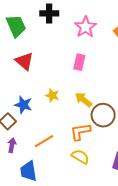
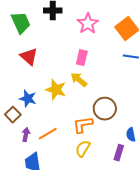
yellow star: (52, 95) -> (56, 90), size x1.5
yellow arrow: (83, 100) -> (79, 80), moved
purple arrow: (12, 145) -> (26, 135), moved
yellow semicircle: (80, 157) -> (83, 149), turned -90

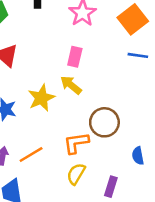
yellow star: (56, 90) -> (41, 98), turned 30
purple rectangle: (119, 153) -> (111, 187), moved

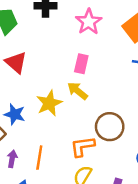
orange line: (31, 155) -> (39, 158), turned -50

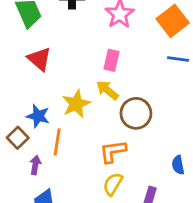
brown circle: (110, 127) -> (136, 113), moved
orange line: (39, 158) -> (57, 142), moved

